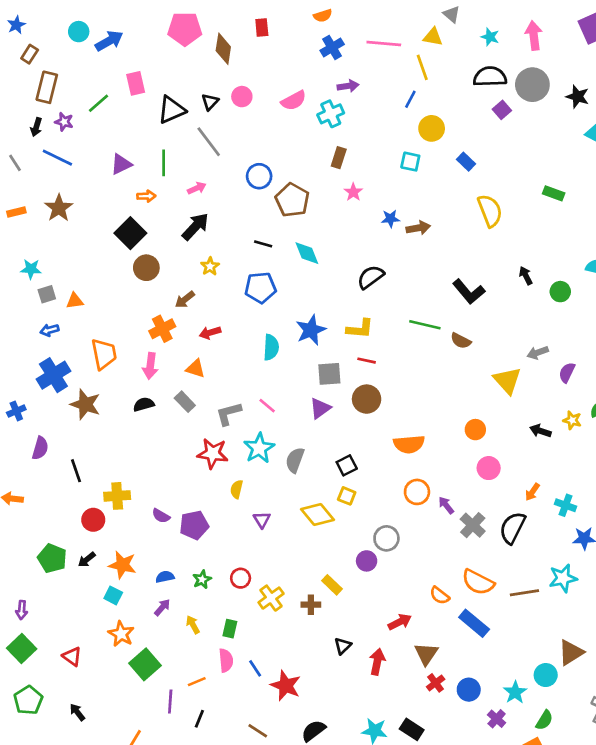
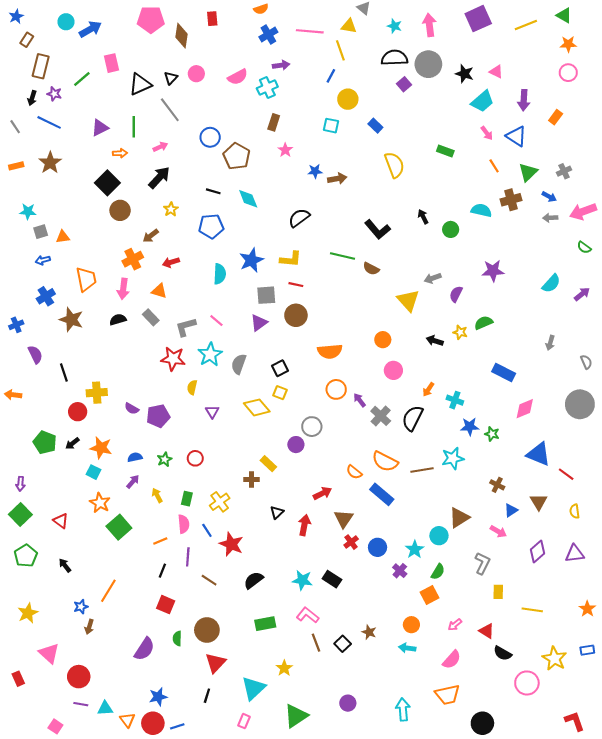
blue cross: (53, 375) -> (46, 296), size x0.7
purple semicircle: (40, 448) -> (35, 354), turned -42
yellow cross: (271, 598) -> (220, 502), moved
purple line: (170, 702) -> (188, 557), moved

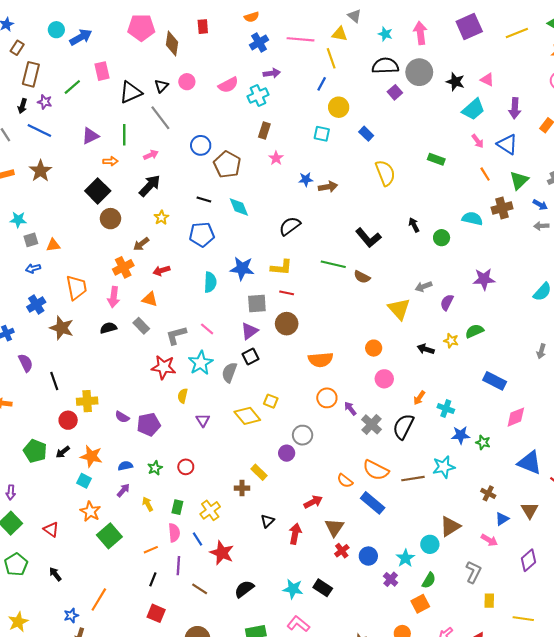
blue star: (251, 260) -> (242, 268), turned 30
black square: (280, 368) -> (251, 357), moved

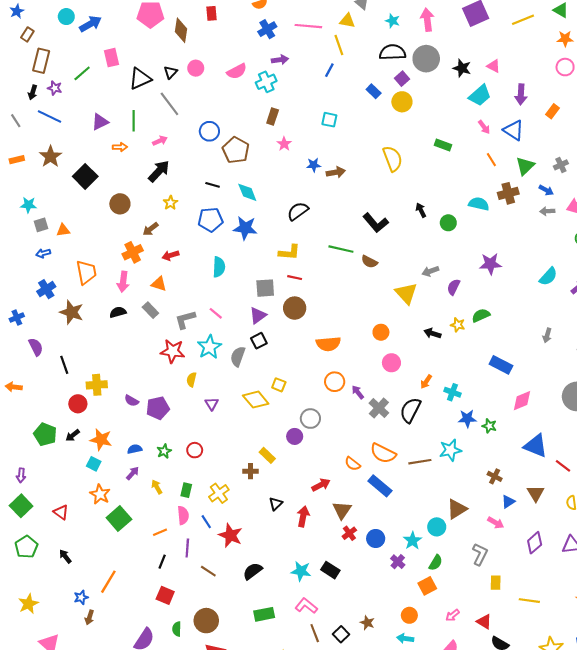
yellow circle: (339, 107) -> (402, 102), moved
blue rectangle: (366, 134) -> (374, 91), moved
black square: (98, 191) -> (85, 176), moved
blue star: (242, 268) -> (245, 228), moved

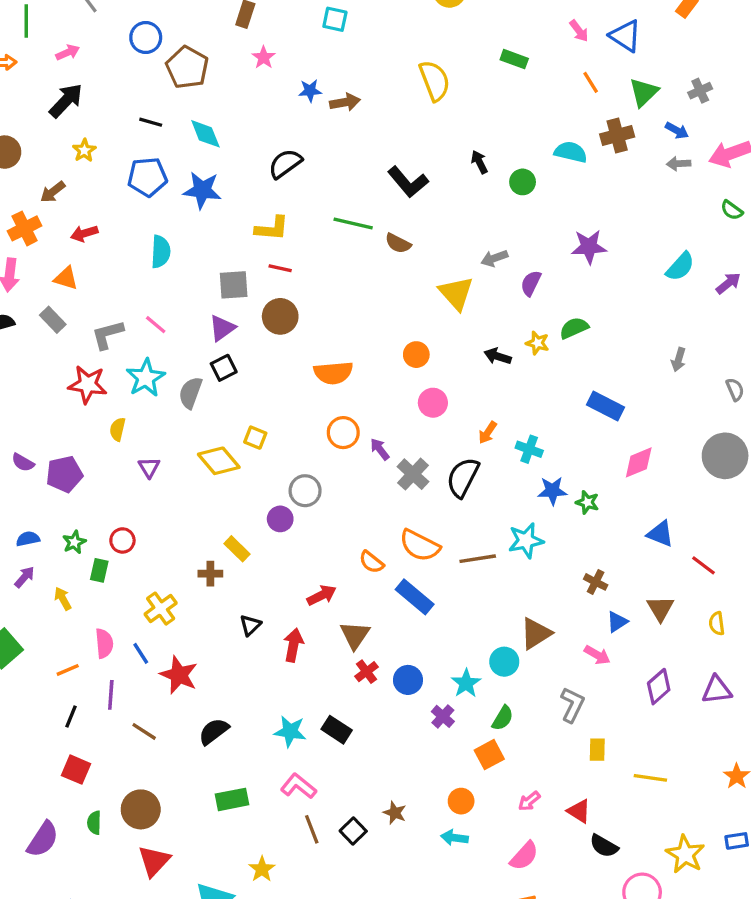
blue triangle: (536, 446) -> (660, 534), size x0.7
green rectangle: (186, 490) -> (99, 570), moved

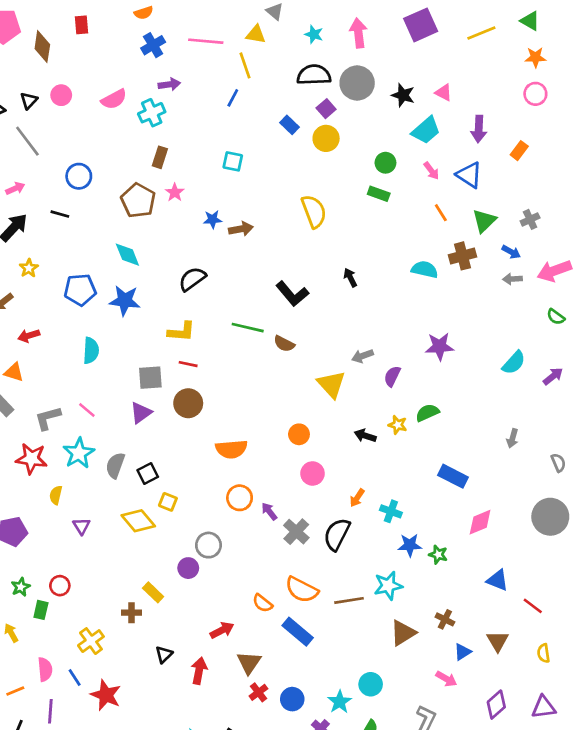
brown pentagon: (187, 67) -> (138, 201), moved
black line: (151, 122) -> (60, 214), moved
green circle: (523, 182) -> (385, 163), moved
black square: (224, 368) -> (148, 473), moved
brown triangle: (536, 633) -> (403, 633), moved

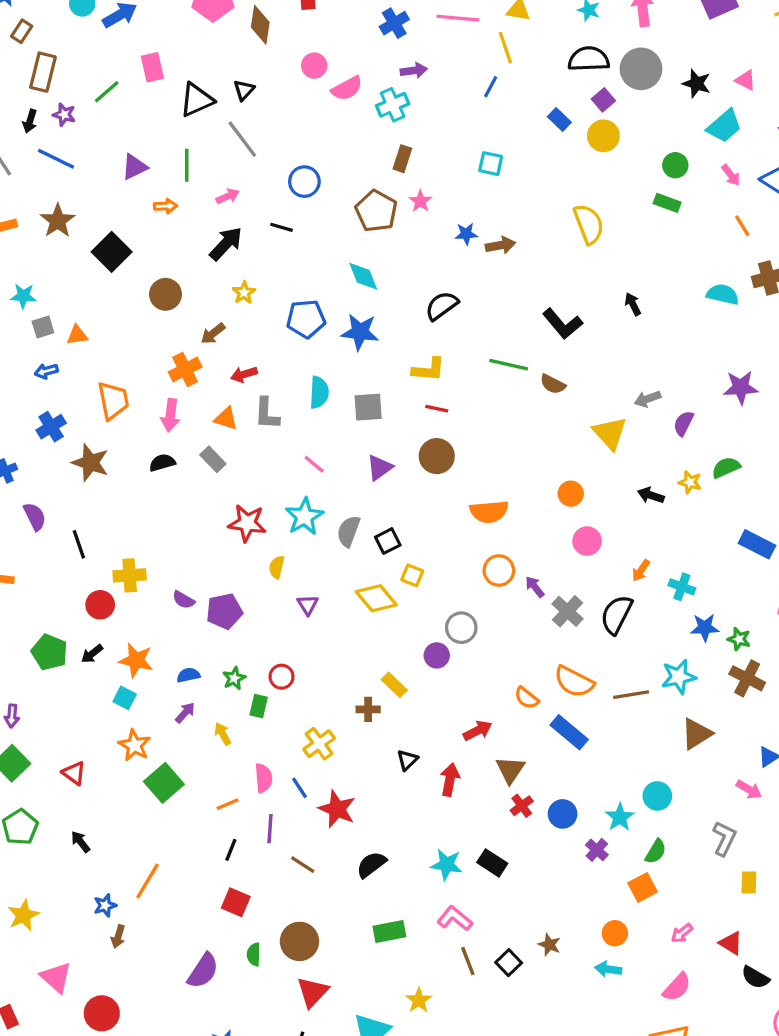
pink circle: (61, 95) -> (314, 66), moved
gray square: (150, 378) -> (368, 407), moved
gray L-shape: (48, 418) -> (267, 414), moved, turned -72
brown cross: (445, 619) -> (747, 678), moved, size x1.5

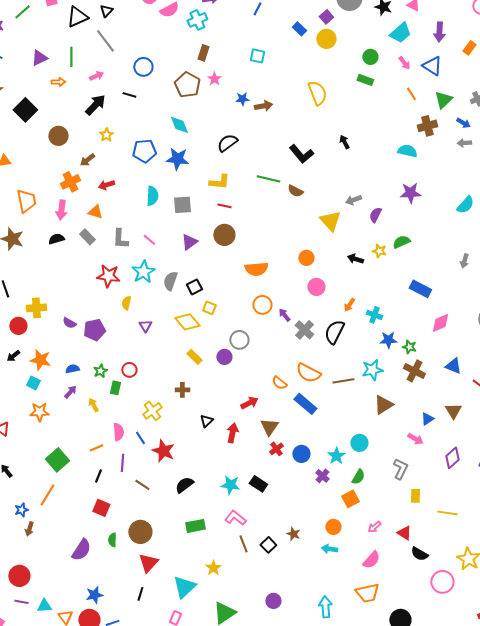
cyan semicircle: (723, 294) -> (407, 151), moved
gray L-shape: (267, 414) -> (120, 239), moved
yellow rectangle: (394, 685) -> (194, 357), moved
orange star: (134, 745) -> (39, 412), turned -30
green square: (164, 783) -> (57, 460), moved

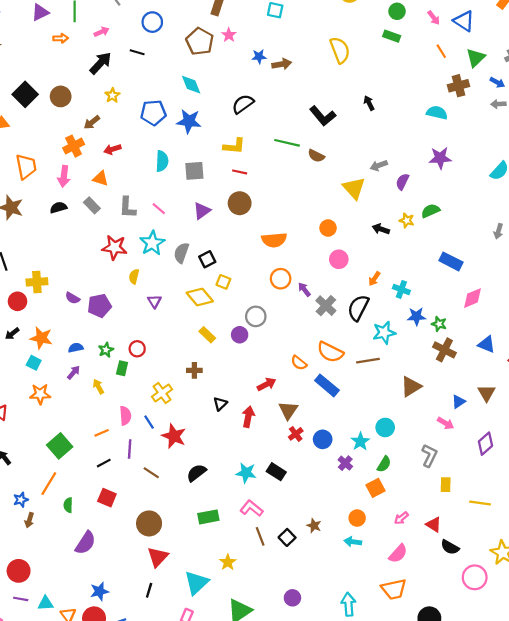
black square: (25, 110) -> (25, 94), moved
cyan star: (372, 370) -> (384, 333), moved
black line: (98, 476) -> (104, 463), turned 40
green semicircle: (112, 540) -> (68, 505), moved

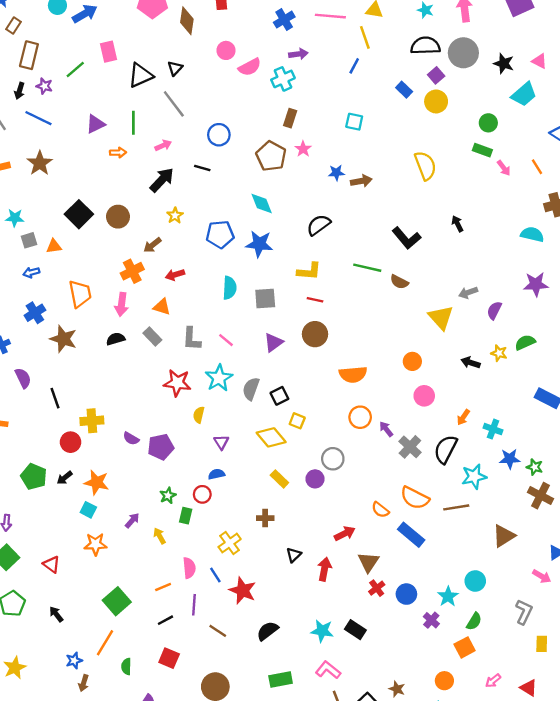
pink arrow: (434, 18) -> (504, 168), moved
blue semicircle: (76, 348) -> (217, 474), moved

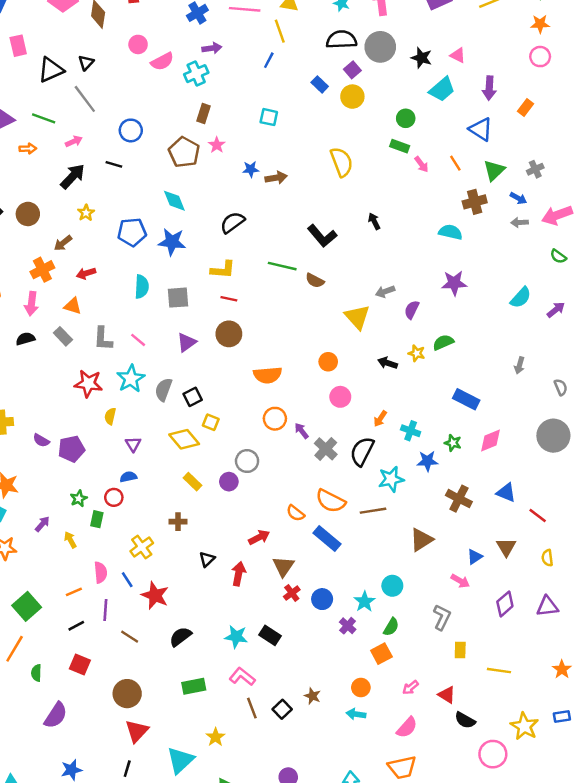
green line: (133, 123) -> (44, 118), turned -70
green star: (535, 467) -> (453, 443), moved

